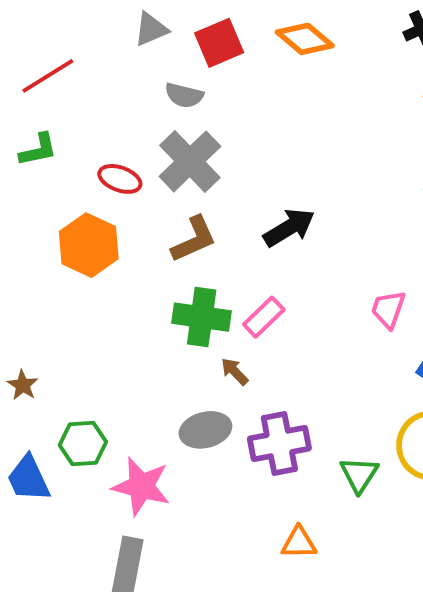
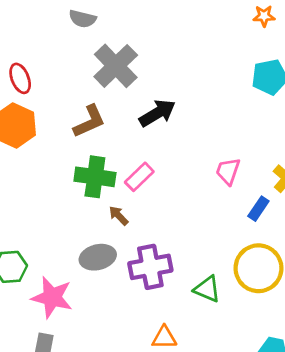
gray cross: (190, 161) -> (116, 66), moved
red ellipse: (120, 179) -> (20, 78), moved, turned 48
green triangle: (359, 475) -> (207, 289), turned -40

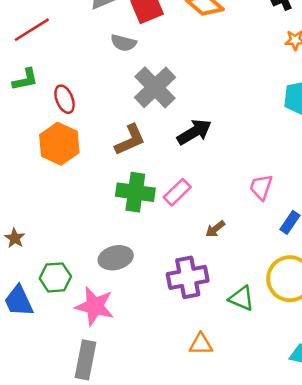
brown arrow: (119, 216) -> (215, 229), moved, turned -84
gray ellipse: (98, 257) -> (116, 258), moved

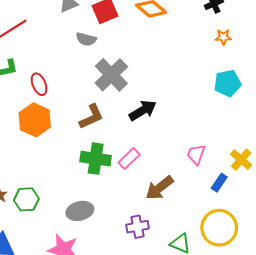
brown arrow: (215, 229) -> (159, 188), size x1.8
green hexagon: (55, 277) -> (26, 199), moved
purple cross: (188, 277) -> (137, 227), size x0.7

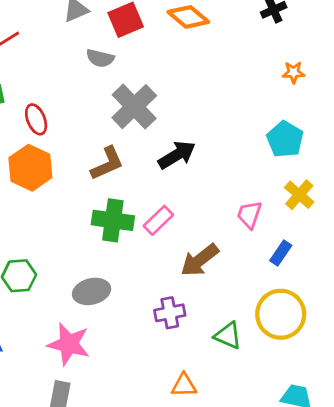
orange star: (223, 37) -> (294, 72), moved
cyan pentagon: (228, 83) -> (285, 139), moved, turned -30
yellow cross: (241, 160) -> (299, 195), moved

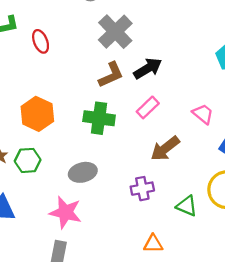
brown L-shape: (107, 163) -> (111, 75), moved
orange hexagon: (30, 168) -> (37, 114), moved
pink trapezoid: (249, 215) -> (203, 114), turned 110
pink rectangle: (158, 220) -> (148, 107), moved

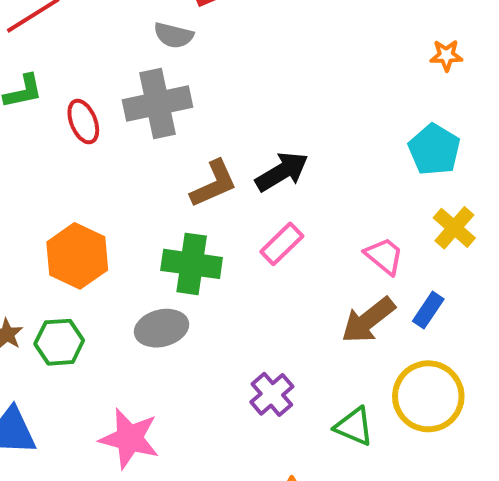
gray cross: (115, 32) -> (157, 103), moved, turned 32
brown arrow: (165, 149) -> (368, 320), moved
gray ellipse: (83, 172) -> (162, 328), moved
purple cross: (142, 189) -> (272, 394), turned -30

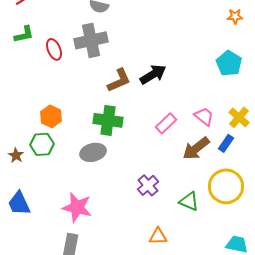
yellow cross: (454, 228) -> (239, 117), moved
pink rectangle: (282, 244) -> (166, 123), moved
orange hexagon: (77, 256) -> (51, 116), size x0.7
green hexagon: (59, 342) -> (42, 144), moved

